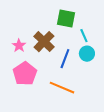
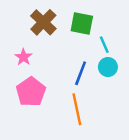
brown cross: (44, 42) -> (43, 22), moved
orange line: (62, 88) -> (77, 109), turned 55

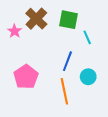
pink star: (23, 57) -> (15, 31), moved
cyan circle: (108, 67) -> (88, 77), moved

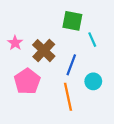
brown cross: (36, 19) -> (44, 51), moved
pink star: (15, 31) -> (15, 43), moved

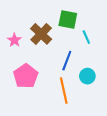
brown cross: (44, 51) -> (41, 34), moved

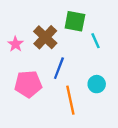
blue line: (67, 61) -> (59, 68), moved
pink pentagon: (26, 76) -> (28, 84), turned 30

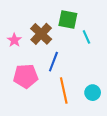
cyan circle: (97, 84) -> (93, 93), moved

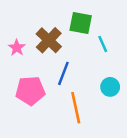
cyan circle: (93, 93) -> (110, 87), moved

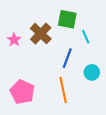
blue line: (63, 73) -> (67, 58), moved
pink pentagon: (30, 91) -> (22, 92), moved, turned 30

